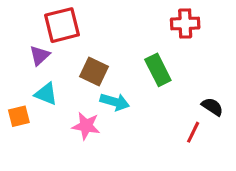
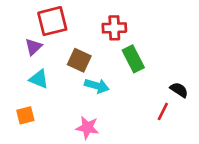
red cross: (185, 24) -> (114, 28), moved
orange square: (19, 116) -> (25, 115), moved
pink star: (86, 126) -> (87, 128), moved

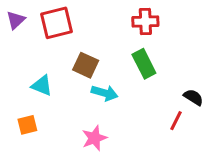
red cross: (114, 28) -> (145, 22), moved
purple triangle: (33, 47) -> (16, 20), moved
pink star: (87, 128) -> (94, 138), turned -30

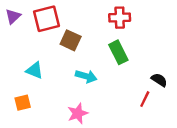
brown square: (86, 65) -> (71, 40), moved

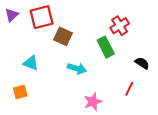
red cross: (120, 18) -> (120, 26), moved, turned -30
black semicircle: (159, 80) -> (142, 63), moved
pink star: (78, 113) -> (93, 102), moved

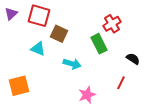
red square: (42, 17) -> (39, 16), turned 30
cyan triangle: (31, 63) -> (38, 49), moved
orange square: (20, 92) -> (19, 86), size x1.5

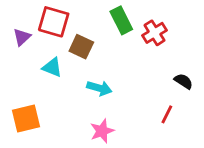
purple triangle: (11, 14) -> (22, 37), moved
green rectangle: (99, 44) -> (121, 20), moved
pink star: (87, 95) -> (102, 131), moved

